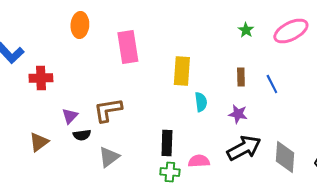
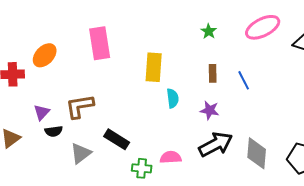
orange ellipse: (80, 25) -> (45, 55), moved, turned 40
green star: (246, 30) -> (209, 31), moved
black rectangle: (167, 143) -> (117, 139), moved, turned -60

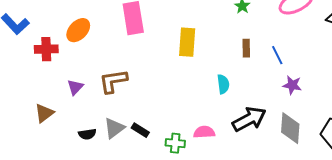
cyan semicircle: (173, 98) -> (223, 84), moved
purple star: (210, 110) -> (292, 85), moved
black semicircle: (54, 131) -> (87, 134), moved
black rectangle: (117, 139) -> (140, 130), moved, size x0.7

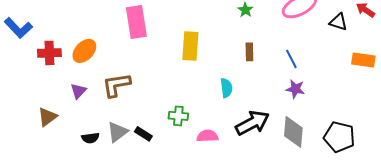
orange ellipse: (78, 30) -> (84, 51), moved
blue line: (277, 55) -> (291, 59), moved
green cross: (175, 143) -> (178, 116), moved

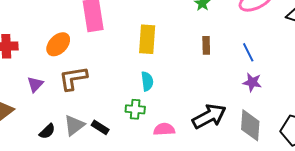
orange ellipse: (84, 51) -> (58, 44), moved
cyan semicircle: (226, 88) -> (147, 81), moved
black semicircle: (90, 138) -> (47, 131), turned -36

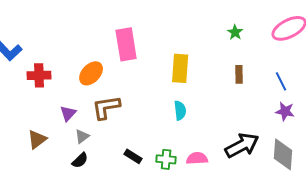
green cross: (135, 109) -> (166, 159), moved
gray triangle: (74, 125) -> (82, 136), moved, size x0.7

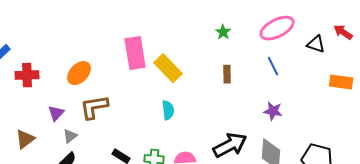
pink rectangle: (126, 44) -> (135, 53), moved
yellow rectangle: (180, 68) -> (168, 68), turned -48
blue line: (281, 81) -> (273, 66), moved

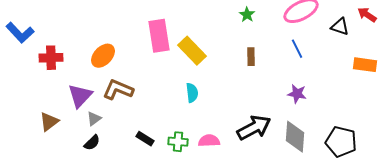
brown L-shape: (94, 107) -> (118, 90), turned 32
purple triangle: (56, 113) -> (80, 96), size x1.5

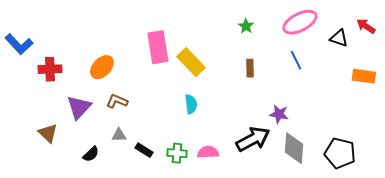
brown L-shape: (118, 90) -> (117, 101), size x0.7
purple star: (297, 94) -> (279, 114), moved
gray triangle: (94, 119) -> (119, 135), moved, turned 35
brown triangle: (49, 122) -> (48, 133), turned -40

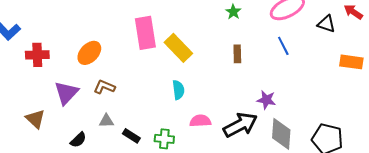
pink semicircle: (208, 152) -> (200, 121), moved

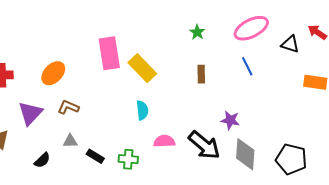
black arrow: (240, 125) -> (204, 145), turned 68

